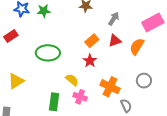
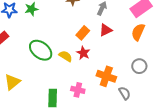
orange semicircle: (137, 47) -> (138, 32), moved
green ellipse: (48, 53) -> (41, 50), turned 45
yellow semicircle: (72, 80) -> (66, 56), moved

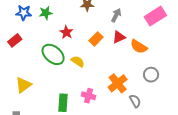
orange semicircle: (138, 32) -> (139, 47), moved, turned -84
red star: (83, 53) -> (66, 32), moved
orange cross: (106, 76) -> (118, 83), turned 30

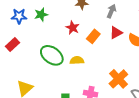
red star: (66, 32) -> (73, 28), moved
yellow semicircle: (78, 61) -> (77, 60), turned -32

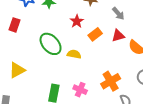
gray arrow: (111, 11) -> (118, 14), turned 104
red rectangle: (13, 45) -> (15, 25), turned -40

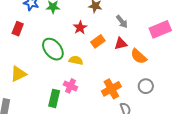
pink cross: (80, 90) -> (70, 86), moved

